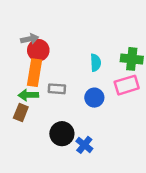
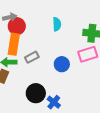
cyan semicircle: (96, 63) -> (57, 24), moved
gray rectangle: (57, 89) -> (32, 57), turned -32

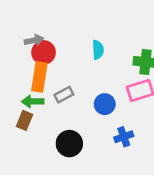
blue cross: (54, 102) -> (124, 137), moved, turned 32

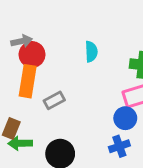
green arrow: (33, 101) -> (20, 143), moved
blue circle: (105, 104) -> (125, 118), moved

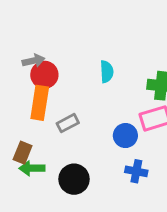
blue circle: (125, 118) -> (125, 136), moved
blue cross: (119, 146) -> (136, 171), turned 30

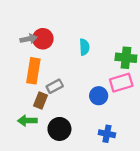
red circle: (44, 75) -> (43, 39), moved
brown rectangle: (23, 153) -> (40, 100), moved
blue cross: (136, 171) -> (107, 134), moved

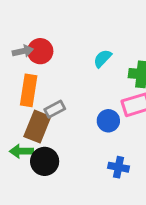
cyan semicircle: (84, 47) -> (103, 58), moved, turned -133
brown rectangle: (40, 100) -> (37, 127), size x1.5
black circle: (59, 129) -> (45, 161), moved

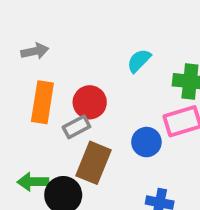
red circle: (40, 51) -> (90, 102), moved
brown rectangle: (37, 127) -> (93, 163), moved

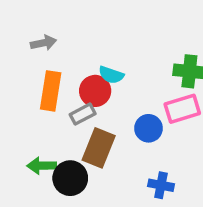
cyan semicircle: (139, 61) -> (111, 75), moved, turned -115

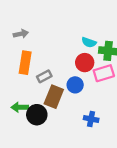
cyan semicircle: (111, 75) -> (89, 42), moved
red circle: (95, 91) -> (85, 63), moved
blue circle: (149, 128) -> (75, 85), moved

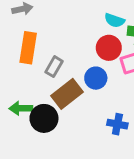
gray rectangle: (44, 76) -> (54, 67), turned -32
brown rectangle: (54, 97) -> (67, 94), turned 30

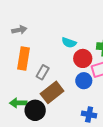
cyan semicircle: (115, 20) -> (69, 43), moved
blue circle: (96, 78) -> (84, 81), moved

